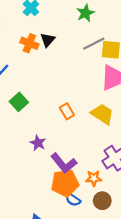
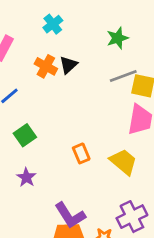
purple star: (38, 143) -> (26, 177), moved

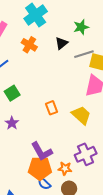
cyan cross: (53, 24) -> (36, 15), size x1.6
black triangle: (68, 65) -> (61, 43), moved

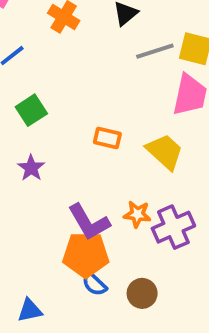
gray line: (84, 54) -> (155, 51), moved
orange rectangle: (52, 108) -> (107, 138), turned -56
orange star: (65, 168) -> (137, 214), moved

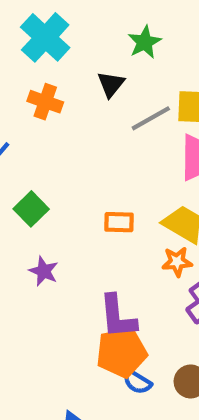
orange star: (137, 214) -> (177, 262), moved
purple L-shape: (89, 222) -> (118, 317), turned 36

